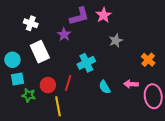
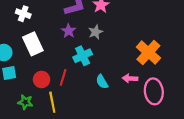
purple star: (64, 34) -> (69, 31), moved
gray star: (116, 41) -> (96, 32), moved
orange cross: (148, 60) -> (148, 53), size x1.6
green star: (29, 95) -> (25, 102), moved

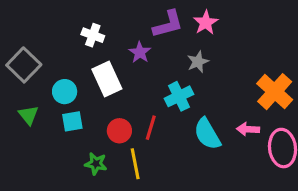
purple star: (69, 31) -> (140, 52), moved
cyan semicircle: (102, 82) -> (207, 134), size x1.5

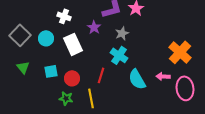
gray star: (198, 62) -> (122, 33), moved
cyan circle: (65, 92) -> (46, 38), moved
cyan cross: (179, 96) -> (119, 55), turned -30
red circle: (119, 131) -> (72, 78), moved

